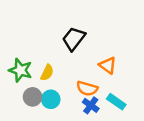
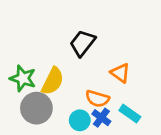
yellow semicircle: (47, 73) -> (53, 81), size x1.5
gray circle: (33, 97) -> (36, 108), size x1.5
cyan circle: (51, 99) -> (80, 120), moved

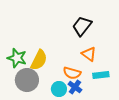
black trapezoid: (82, 43) -> (82, 26), moved
cyan rectangle: (130, 114) -> (101, 75), moved, turned -42

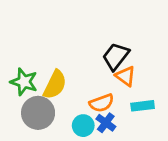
black trapezoid: (82, 26) -> (116, 56), moved
orange semicircle: (72, 73) -> (102, 103), turned -36

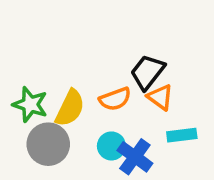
orange semicircle: (102, 103) -> (115, 99), moved
blue cross: (106, 123) -> (135, 157), size x1.4
cyan circle: (83, 126) -> (111, 146), moved

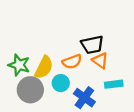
black trapezoid: (148, 72) -> (92, 45), turned -140
cyan circle: (111, 146) -> (61, 83), moved

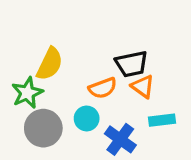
green star: (19, 65) -> (27, 93), turned 30
yellow semicircle: (44, 67) -> (50, 64), moved

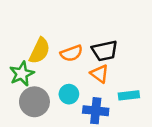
orange triangle: (143, 86) -> (100, 74), moved
orange semicircle: (103, 88) -> (71, 53), moved
blue cross: (120, 139) -> (96, 111), turned -30

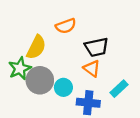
orange semicircle: (71, 53) -> (66, 26), moved
cyan rectangle: (129, 95) -> (119, 89), turned -36
gray circle: (34, 102) -> (40, 80), moved

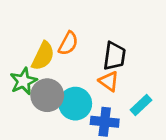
orange semicircle: (66, 26) -> (68, 43), moved, turned -42
black trapezoid: (97, 47) -> (114, 56), turned -70
cyan circle: (63, 87) -> (75, 104), size x1.5

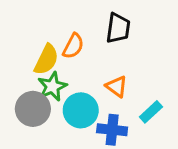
black trapezoid: (114, 56) -> (118, 28), moved
green star: (23, 81) -> (52, 86), moved
gray circle: (47, 95) -> (33, 109), moved

